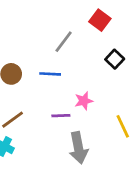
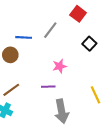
blue line: (50, 74) -> (24, 37), moved
pink star: (84, 101) -> (60, 66), moved

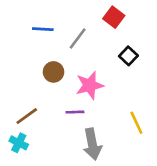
blue line: (24, 37) -> (43, 29), moved
brown circle: (10, 55) -> (54, 72), moved
pink star: (60, 66) -> (90, 85), size x1.5

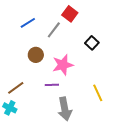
red square: (114, 17) -> (70, 14), moved
blue line: (43, 29) -> (28, 23), turned -35

